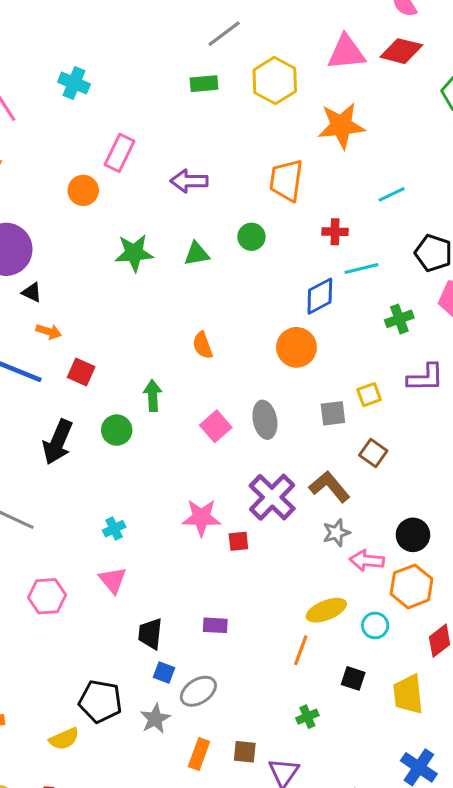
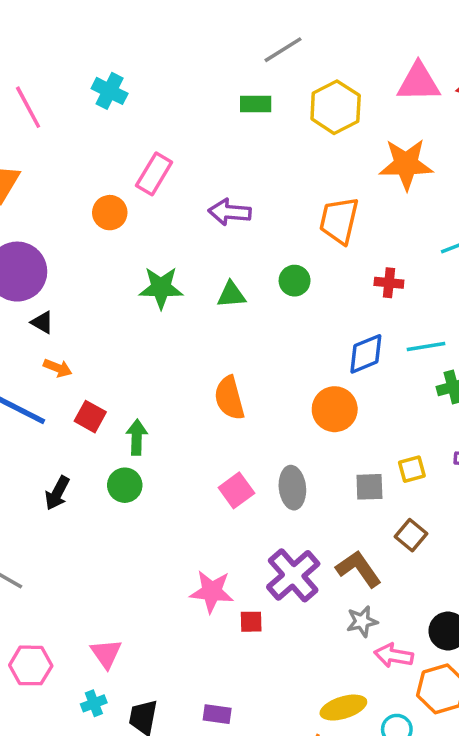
cyan line: (362, 269) -> (426, 346), moved
orange semicircle: (203, 345) -> (229, 398), size x1.4
green arrow: (153, 396) -> (137, 437), moved
black arrow: (58, 442) -> (57, 493), size x0.7
cyan cross: (114, 529) -> (94, 703), moved

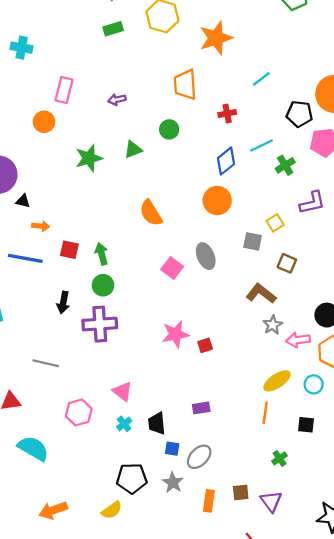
purple arrow: (230, 212) -> (117, 99), size x0.7
gray square: (369, 487) -> (253, 241), turned 30
purple cross: (293, 575) -> (100, 324), moved, turned -36

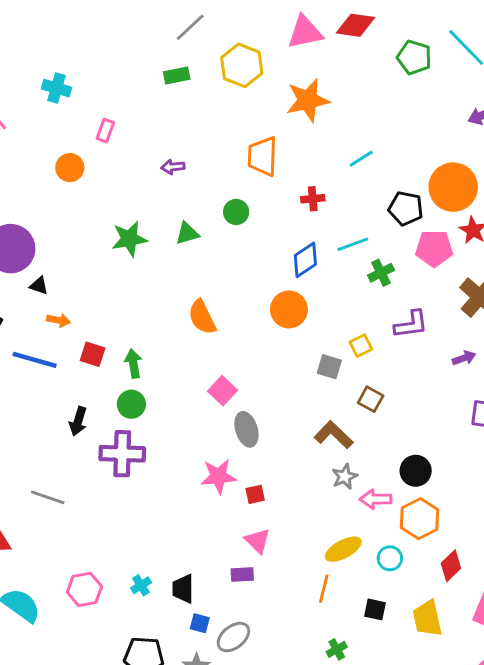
pink rectangle: (64, 90) -> (105, 131), moved, size x0.7
orange circle: (44, 122) -> (70, 168), moved
gray ellipse: (206, 256) -> (246, 429), moved
pink triangle: (122, 391) -> (258, 541), moved
pink hexagon: (79, 412) -> (84, 589), moved

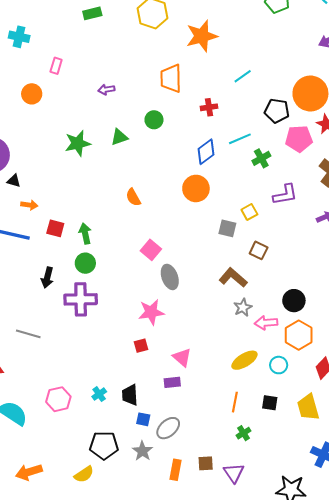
green rectangle: (177, 75) -> (92, 13), moved
orange semicircle: (202, 317) -> (133, 197), size x0.7
red square: (255, 494) -> (141, 346), moved
orange line: (324, 589) -> (235, 402), moved

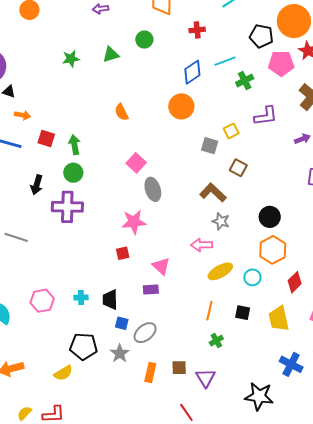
green star: (78, 143) -> (71, 59), size x0.7
gray star: (243, 308) -> (221, 221), turned -30
pink arrow: (266, 323) -> (202, 245), moved
cyan cross: (99, 394) -> (81, 297), turned 32

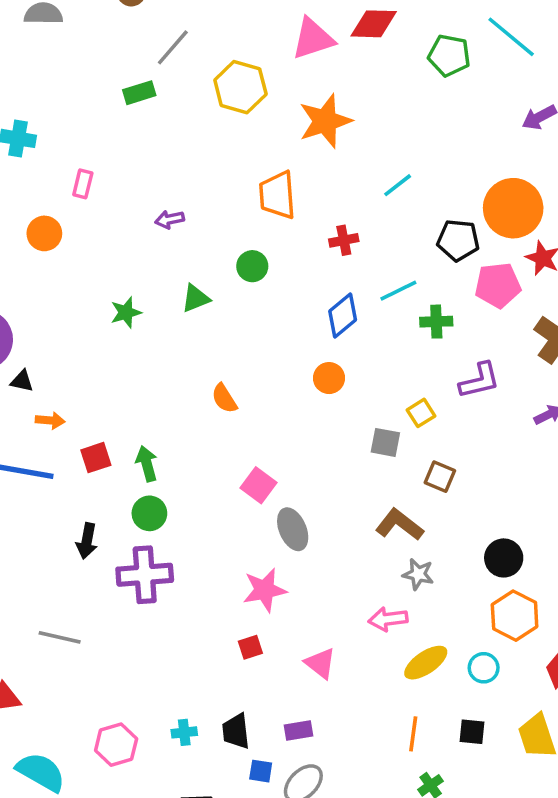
green cross: (245, 81) -> (436, 322), turned 30
orange circle: (181, 106) -> (329, 378), size x0.7
red square: (46, 138) -> (96, 458), turned -30
purple rectangle: (151, 289) -> (298, 731), moved

